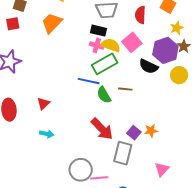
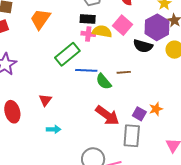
green rectangle: (105, 64) -> (67, 54), moved

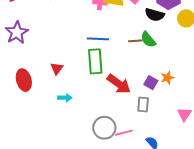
green rectangle: (67, 54) -> (95, 61), moved, turned -55
green semicircle: (104, 82) -> (148, 40), moved
gray rectangle: (132, 136) -> (143, 104), size x0.7

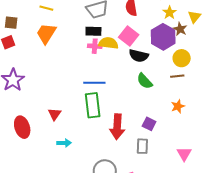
black semicircle: (155, 15) -> (139, 56), moved
brown line: (135, 41) -> (177, 76), moved
orange star: (167, 78) -> (178, 106), moved
red arrow: (119, 84) -> (117, 127), turned 60

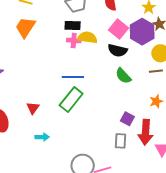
pink square: (129, 36) -> (119, 29), moved
green rectangle: (93, 105) -> (71, 99), turned 45
red arrow: (117, 127) -> (145, 132), moved

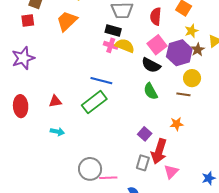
red triangle: (33, 108) -> (55, 101), turned 32
gray rectangle: (120, 141) -> (143, 163), moved

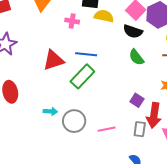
pink cross: (111, 45) -> (72, 21), moved
red triangle: (55, 101) -> (53, 60), moved, size x1.6
gray circle: (90, 169) -> (74, 121), moved
pink line: (108, 178) -> (107, 129), moved

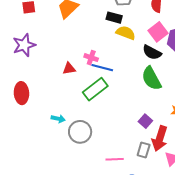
pink cross: (72, 21) -> (91, 58), moved
green semicircle: (136, 57) -> (151, 78), size x1.4
red triangle: (53, 60) -> (69, 69), size x0.6
pink line: (107, 129) -> (115, 159), moved

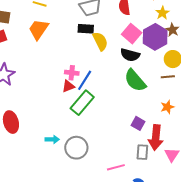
yellow semicircle: (126, 33) -> (100, 41), turned 54
blue line: (102, 68) -> (85, 80), turned -60
red triangle: (69, 69) -> (68, 86), moved

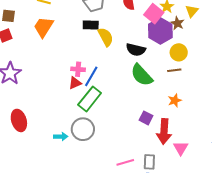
pink square: (132, 34) -> (154, 14), moved
gray circle: (76, 148) -> (83, 129), moved
gray rectangle: (142, 152) -> (149, 162), moved

